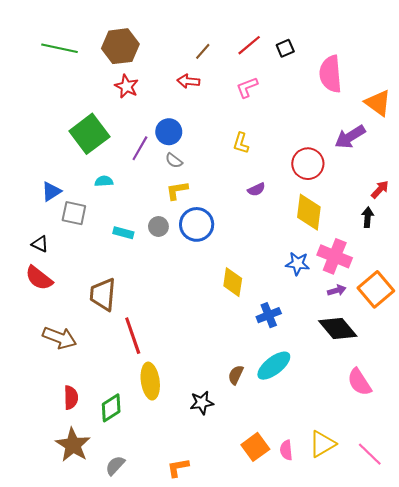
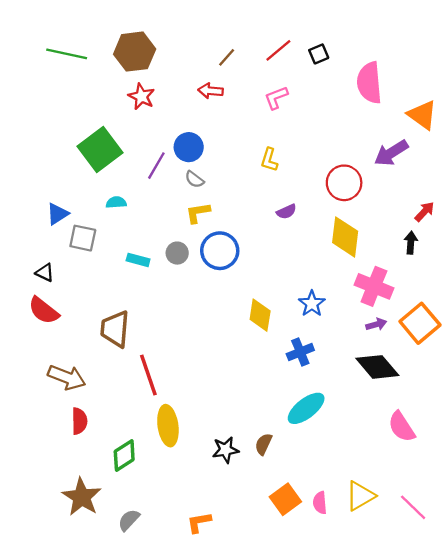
blue star: (298, 264) -> (312, 304), moved, turned 30
brown semicircle: (236, 375) -> (263, 444), moved
red semicircle: (71, 398) -> (79, 421), moved

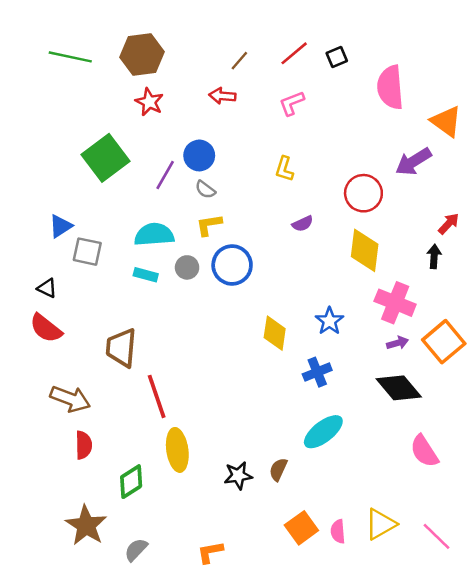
cyan semicircle: (116, 202) -> (154, 235), moved, size x1.8

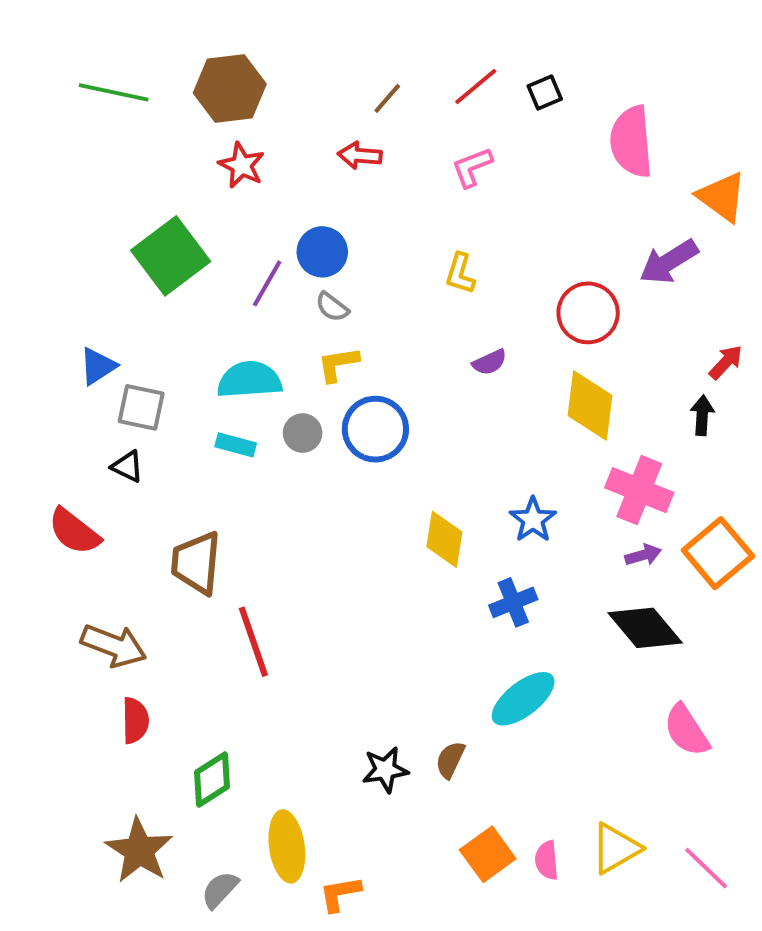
black triangle: (47, 288) -> (127, 466), moved
yellow ellipse: (177, 450) -> (287, 846), moved

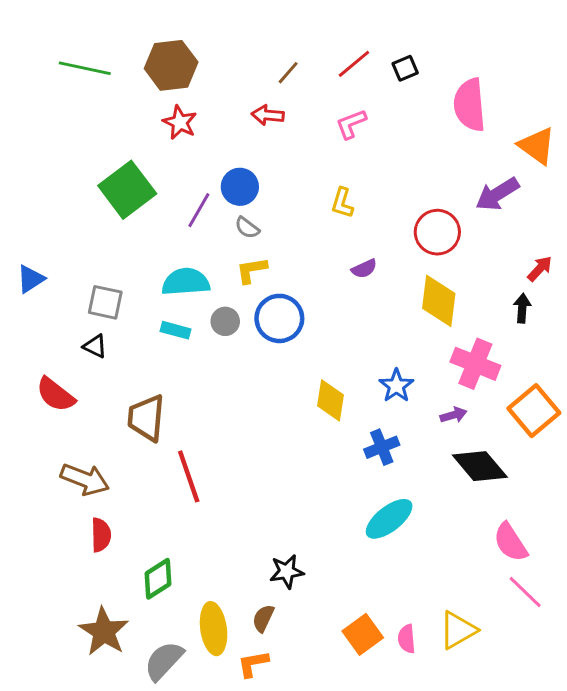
blue triangle: (98, 366) -> (31, 279), moved
purple arrow: (643, 555) -> (453, 415), moved
brown semicircle: (450, 760) -> (263, 618), moved
pink line: (706, 868) -> (525, 592), moved
gray semicircle: (220, 890) -> (164, 661), size x1.4

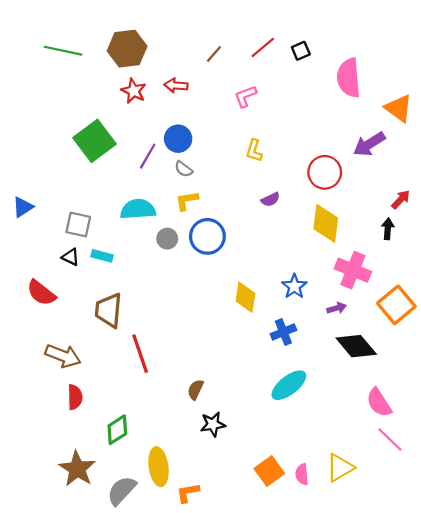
red arrow: (268, 115) -> (176, 85), moved
pink L-shape: (351, 124) -> (245, 96), moved
cyan rectangle: (175, 330) -> (102, 256), moved
brown semicircle: (263, 618) -> (195, 390), moved

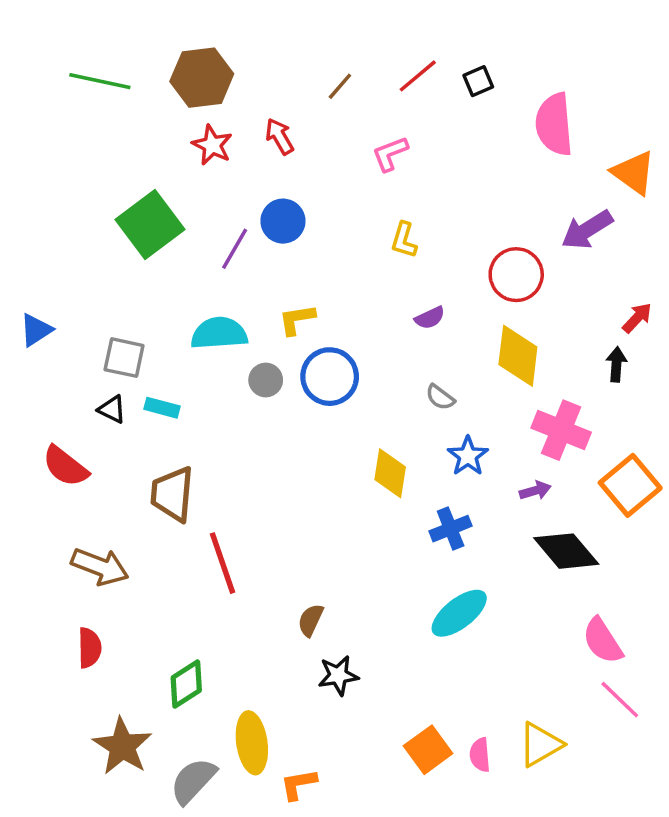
red arrow: (176, 85) -> (280, 136), turned 55
gray semicircle: (184, 169) -> (440, 397), moved
red semicircle: (75, 397) -> (89, 648), moved

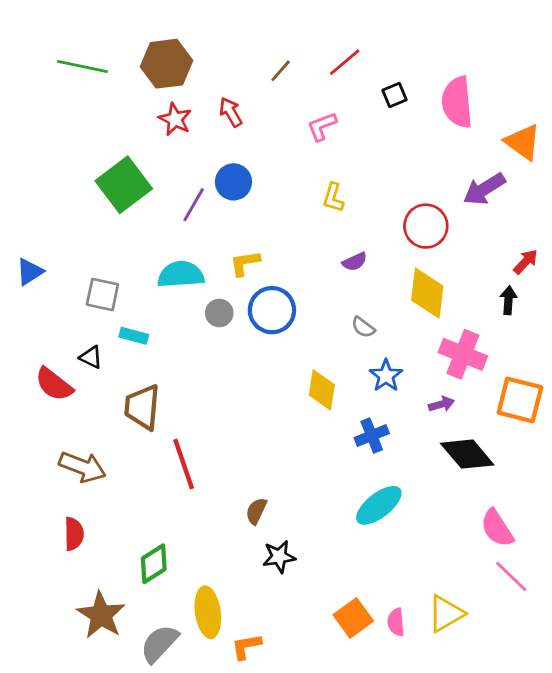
black square: (478, 81) -> (395, 95), moved
black triangle: (112, 409) -> (91, 357), moved
orange square: (630, 485) -> (520, 400), turned -36

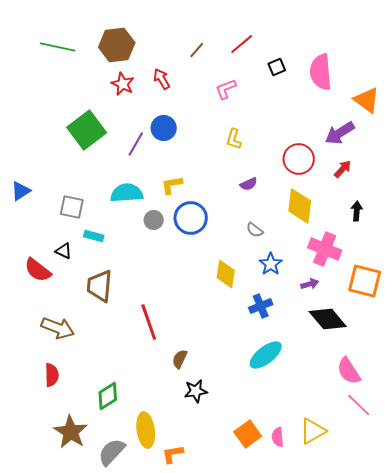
red arrow: (526, 262) -> (343, 169), moved
red line: (184, 464) -> (149, 322), moved

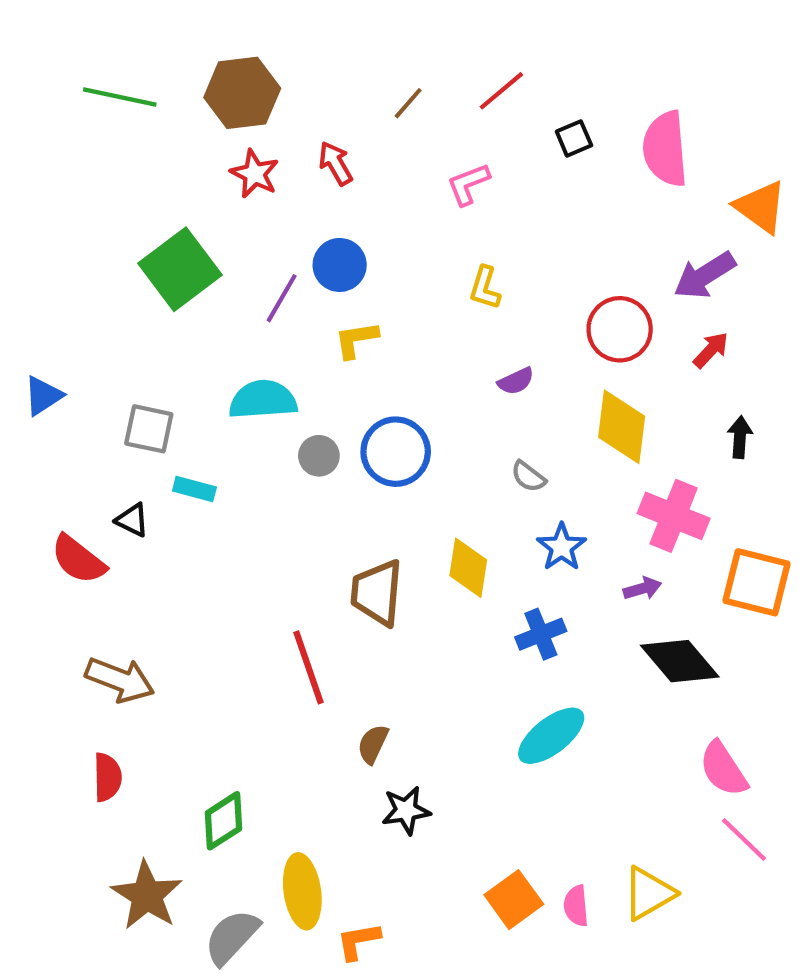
yellow L-shape: (172, 185) -> (356, 340), moved
brown trapezoid: (100, 286) -> (377, 593), moved

